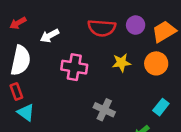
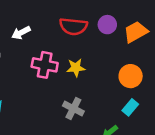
yellow star: (121, 63) -> (76, 68), moved
orange circle: (156, 63) -> (131, 76), moved

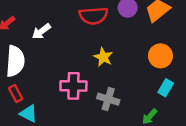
pink cross: (45, 65) -> (73, 86), moved
yellow star: (76, 68) -> (103, 57), turned -30

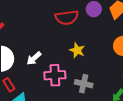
white arrow: (41, 31) -> (34, 58), moved

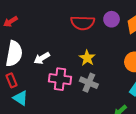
gray cross: (84, 84) -> (89, 83), moved

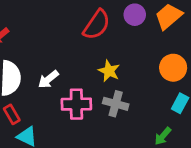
red semicircle: (83, 23) -> (97, 25), turned -50

